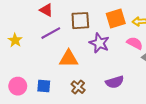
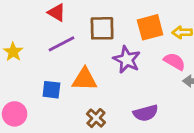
blue square: (44, 86) -> (51, 90), moved

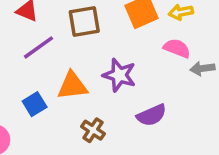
purple star: (127, 60) -> (119, 75), moved
blue square: (51, 90) -> (35, 104), turned -30

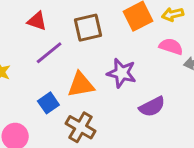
brown cross: (93, 130) -> (81, 127), moved, size x1.4

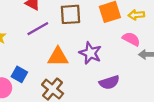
blue square: (48, 103) -> (19, 74), moved, turned -35

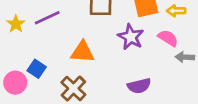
purple line: (38, 29) -> (47, 18), moved
purple star: (90, 53) -> (131, 37), moved

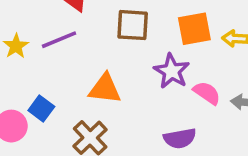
pink semicircle: (168, 38) -> (207, 93), moved

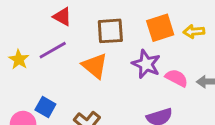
orange triangle: (105, 89) -> (95, 66), moved, turned 40

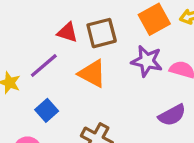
red triangle: (62, 17) -> (67, 32), moved
blue square: (45, 107) -> (47, 110), moved, turned 30

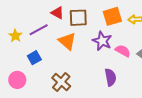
purple semicircle: (172, 115) -> (110, 77), turned -84

